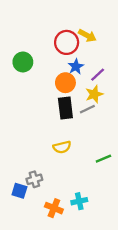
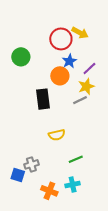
black rectangle: (65, 108) -> (43, 99), moved
green line: (103, 159) -> (76, 159), moved

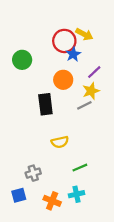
blue star: (69, 61) -> (73, 54), moved
blue square: (18, 175) -> (19, 195), moved, turned -32

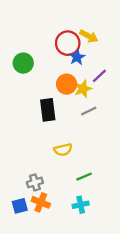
yellow star: (91, 91) -> (83, 89), moved
orange cross: (52, 201) -> (41, 202), moved

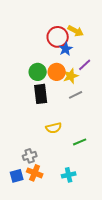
green circle: (23, 63) -> (38, 72), moved
green line: (84, 177) -> (80, 142), moved

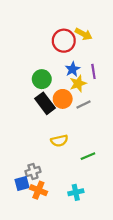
blue star: (66, 49) -> (73, 69), moved
purple line: (85, 65) -> (93, 71), turned -56
orange circle: (57, 72) -> (63, 99), moved
black rectangle: (41, 94) -> (45, 103), turned -30
blue square: (17, 176) -> (22, 184), moved

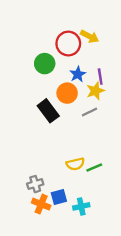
green circle: (42, 79) -> (45, 64), moved
yellow star: (78, 84) -> (95, 91), moved
orange circle: (63, 99) -> (67, 93), moved
yellow semicircle: (59, 141) -> (75, 164), moved
blue square: (22, 184) -> (59, 197), moved

